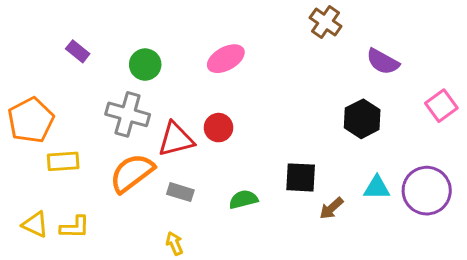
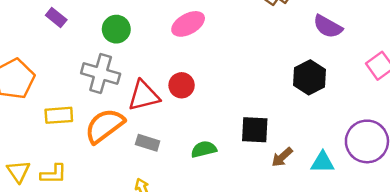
yellow rectangle: (63, 161) -> (59, 115), moved
cyan triangle: (377, 188) -> (323, 162), moved
yellow triangle: (35, 224) -> (18, 171), turned 30

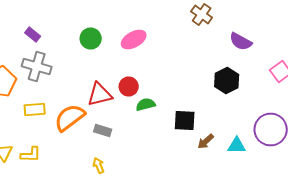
green circle: (116, 29) -> (91, 38), moved
gray cross: (101, 74) -> (37, 66), moved
green semicircle: (204, 149) -> (146, 104), moved

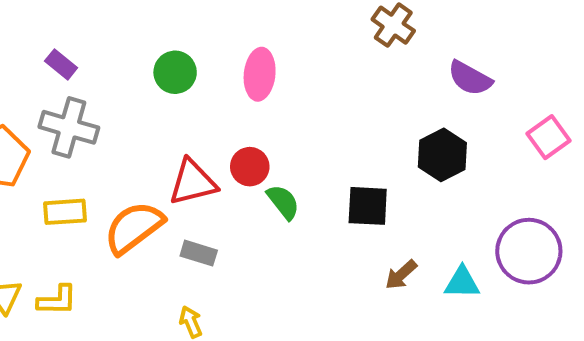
pink ellipse: (134, 40) -> (260, 74), turned -55
green semicircle: (146, 104) -> (283, 202), turned 66
black square: (185, 120) -> (368, 206), moved

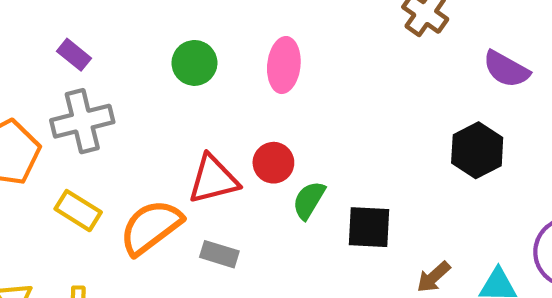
gray cross: (69, 127) -> (82, 121), turned -30
green semicircle: (283, 202) -> (309, 200), turned -111
black square: (368, 206) -> (369, 227), moved
yellow rectangle: (65, 212) -> (78, 211), turned 36

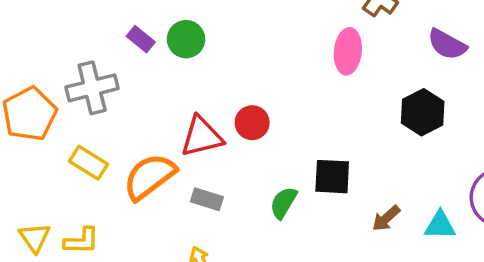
purple rectangle: (74, 55) -> (141, 39), moved
pink ellipse: (284, 65) -> (348, 51), moved
green semicircle: (309, 200) -> (283, 203), moved

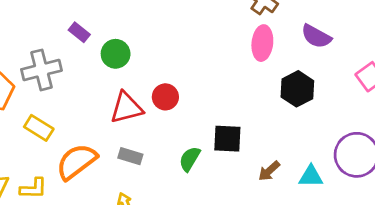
green circle: (186, 39) -> (116, 54), moved
pink ellipse: (348, 51) -> (262, 43), moved
orange semicircle: (149, 177) -> (77, 162), moved

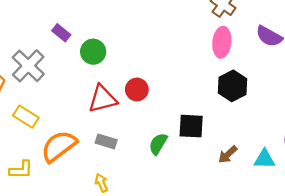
gray cross: (41, 70) -> (28, 66), turned -32
black hexagon: (297, 89) -> (232, 86), moved

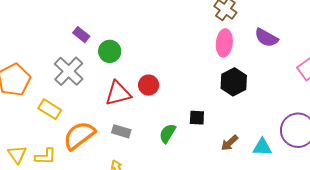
gray cross: (28, 66) -> (69, 71), moved
black square: (191, 126) -> (197, 118), size x0.7

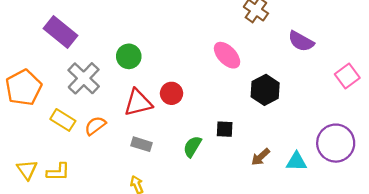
purple rectangle: (81, 35) -> (61, 32), moved, size x1.8
pink ellipse: (224, 43) -> (227, 55), moved, turned -50
orange semicircle: (79, 135) -> (95, 126), moved, size x0.6

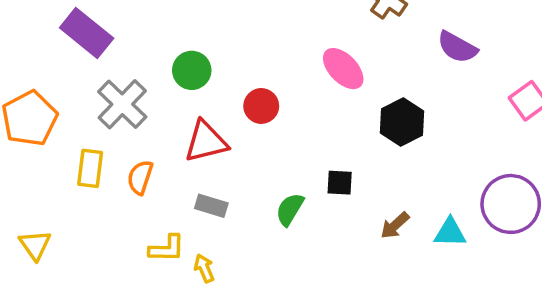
red circle: (172, 93) -> (261, 106), moved
yellow rectangle: (63, 120) -> (90, 168), turned 65
orange semicircle: (95, 126) -> (140, 177), turned -35
yellow L-shape: (58, 172) -> (167, 249), moved

